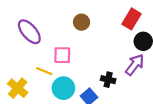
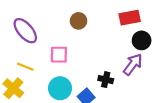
red rectangle: (132, 19) -> (130, 18), turned 48
yellow line: (44, 71) -> (25, 67), moved

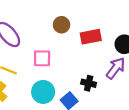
red rectangle: (130, 18) -> (91, 37), moved

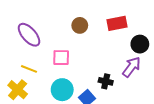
red rectangle: (91, 37) -> (117, 23), moved

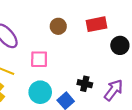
purple arrow: (132, 67) -> (114, 90), moved

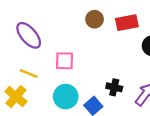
brown circle: (58, 26) -> (95, 19), moved

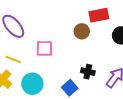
brown circle: (95, 19) -> (82, 31), moved
cyan circle: (66, 97) -> (32, 84), moved

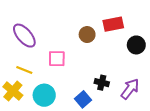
brown circle: (82, 31) -> (87, 35), moved

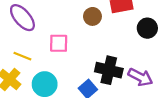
black cross: (102, 83) -> (109, 70), size x1.6
purple arrow: (130, 89) -> (140, 77), turned 80

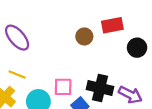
pink square: (59, 43) -> (63, 87), moved

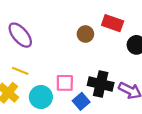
red rectangle: (112, 25) -> (113, 23), turned 30

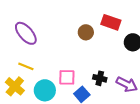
black cross: (101, 84) -> (100, 78), size x0.6

